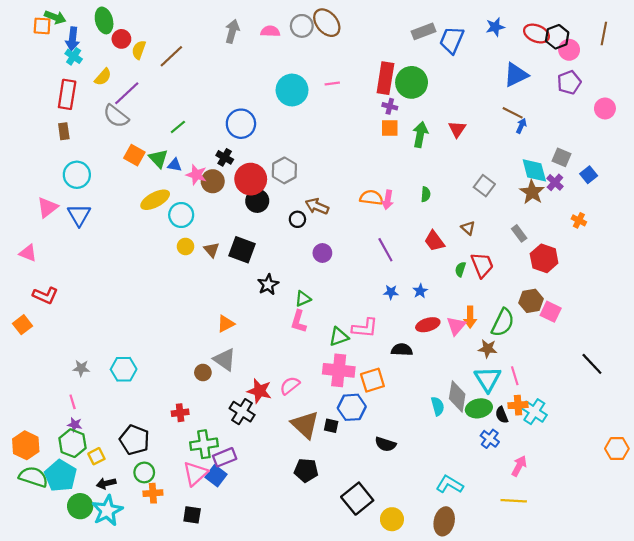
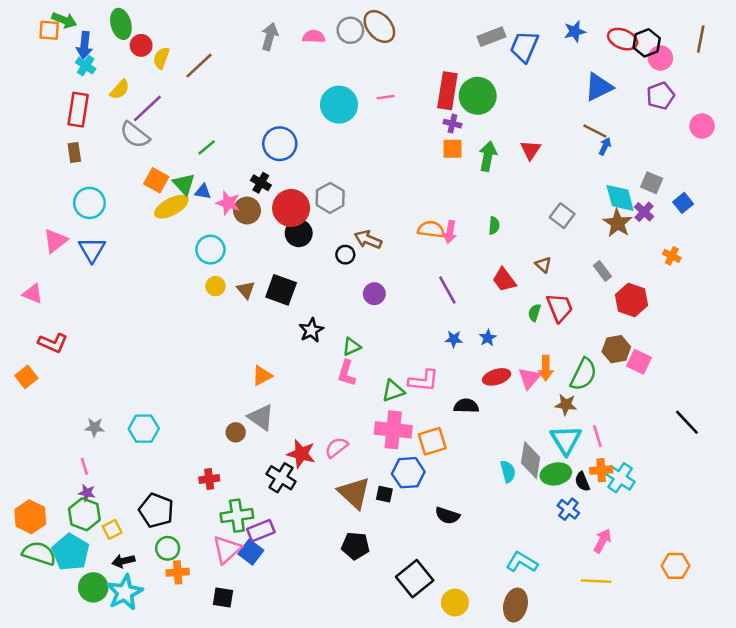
yellow ellipse: (155, 200) -> (171, 207), moved
orange hexagon: (617, 449) -> (676, 566), moved

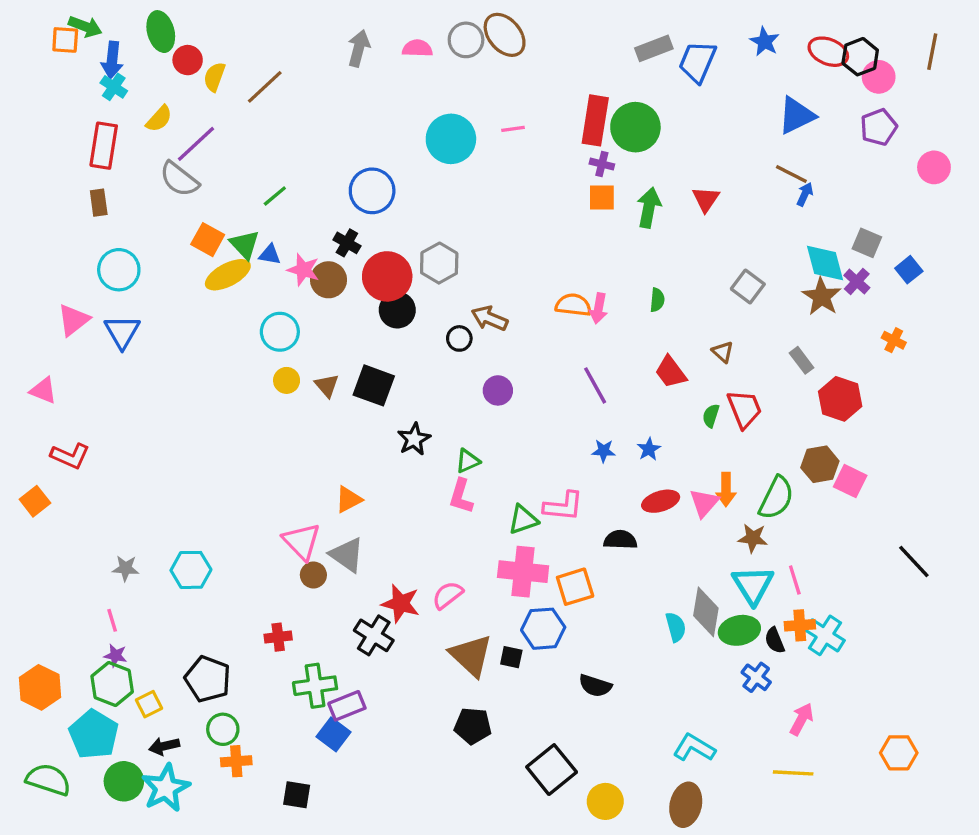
blue star: (575, 32) -> (765, 42), turned -30
pink triangle: (227, 550) -> (302, 541), moved, turned -32
green semicircle: (39, 553) -> (48, 780), moved

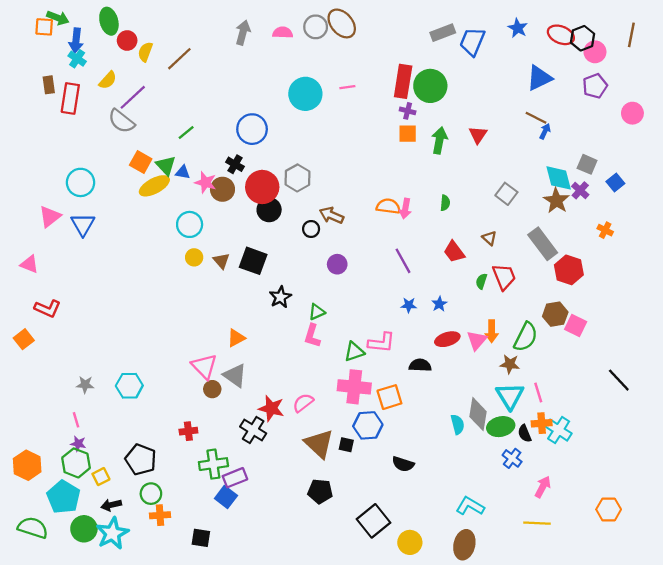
brown rectangle: (99, 203) -> (49, 85), moved
gray rectangle: (801, 360) -> (543, 244), size x1.8

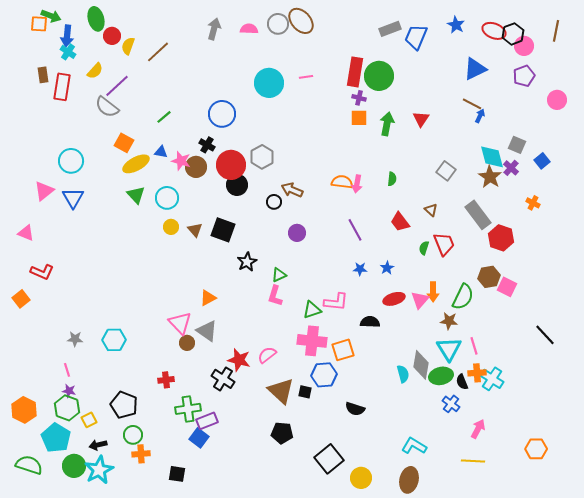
green triangle: (166, 165) -> (136, 195), moved

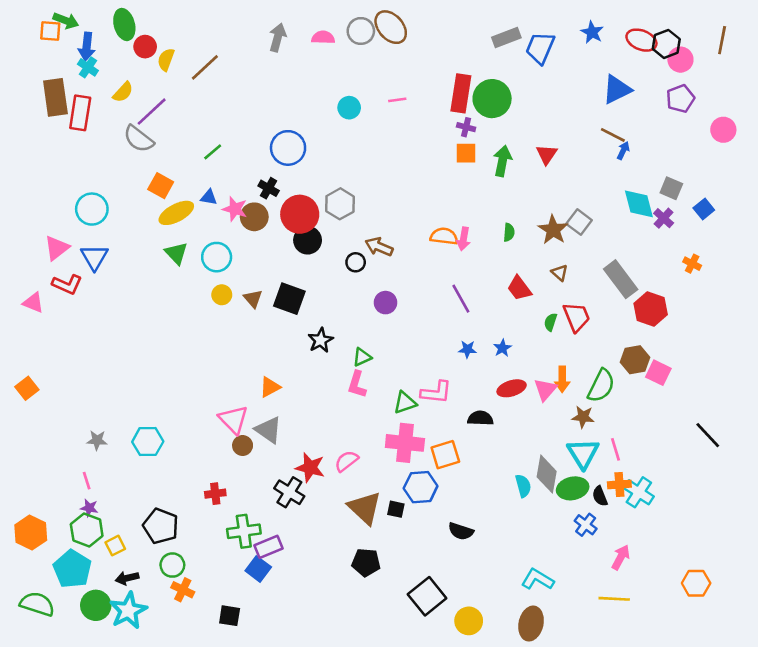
brown rectangle: (43, 75) -> (55, 97), size x1.8
cyan circle: (269, 83) -> (349, 108), size x0.6
brown star: (490, 177) -> (553, 230), moved
red L-shape: (42, 272) -> (67, 284), moved
orange cross: (141, 454) -> (183, 590), turned 30

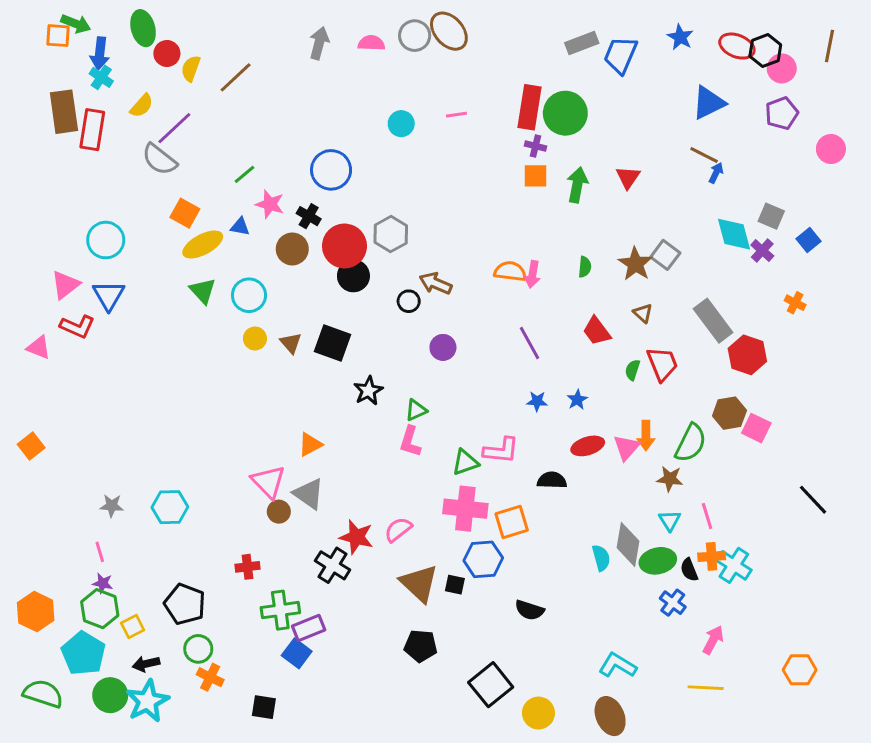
pink star: (235, 209) -> (270, 204), moved
cyan triangle: (583, 453) -> (670, 521), size x0.6
brown ellipse: (531, 624) -> (610, 716), turned -36

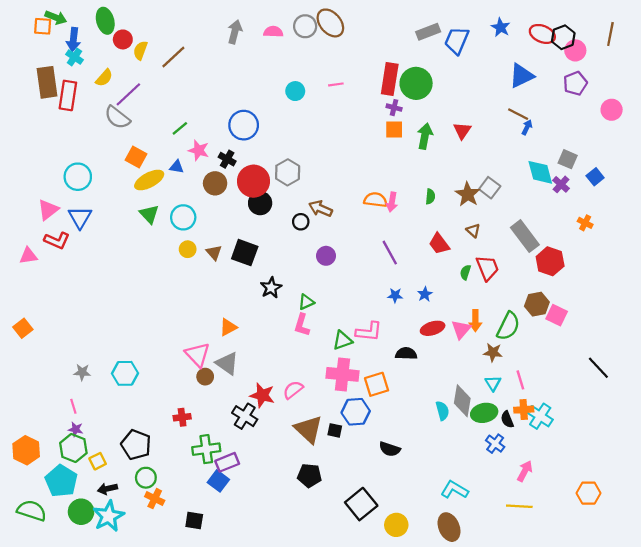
pink triangle: (39, 347) -> (28, 256), turned -30

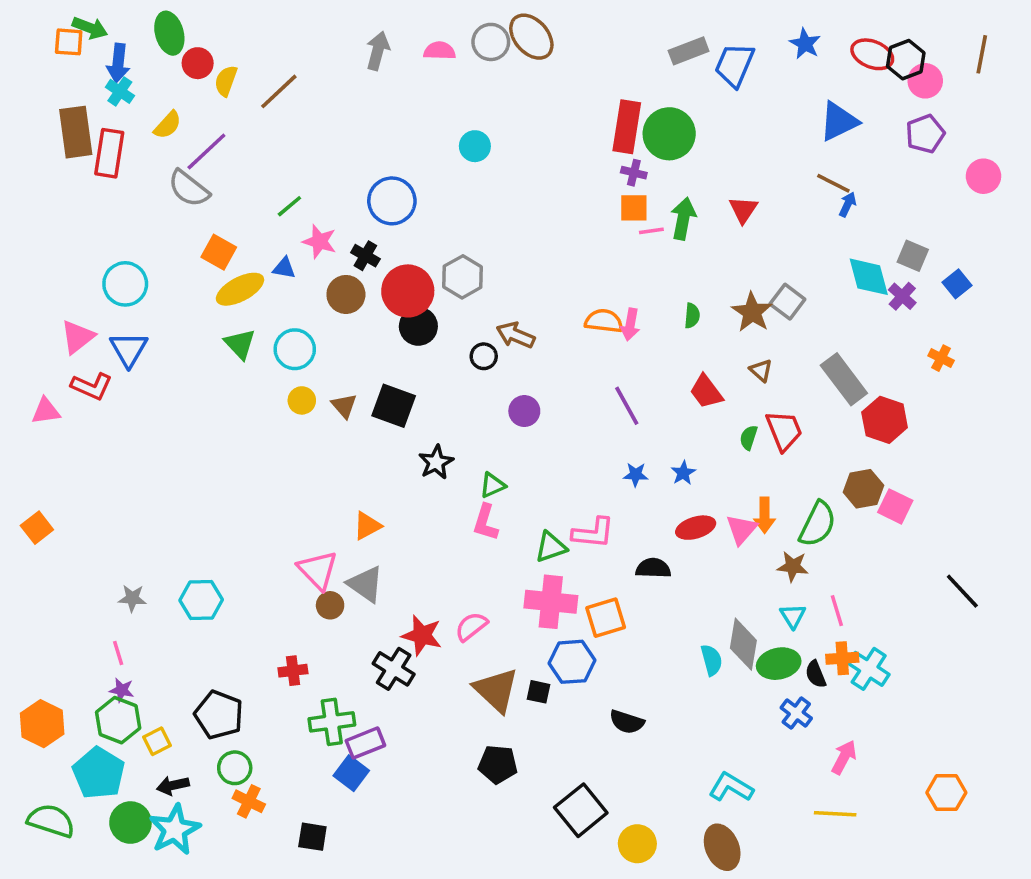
pink line: (336, 84) -> (651, 231), moved

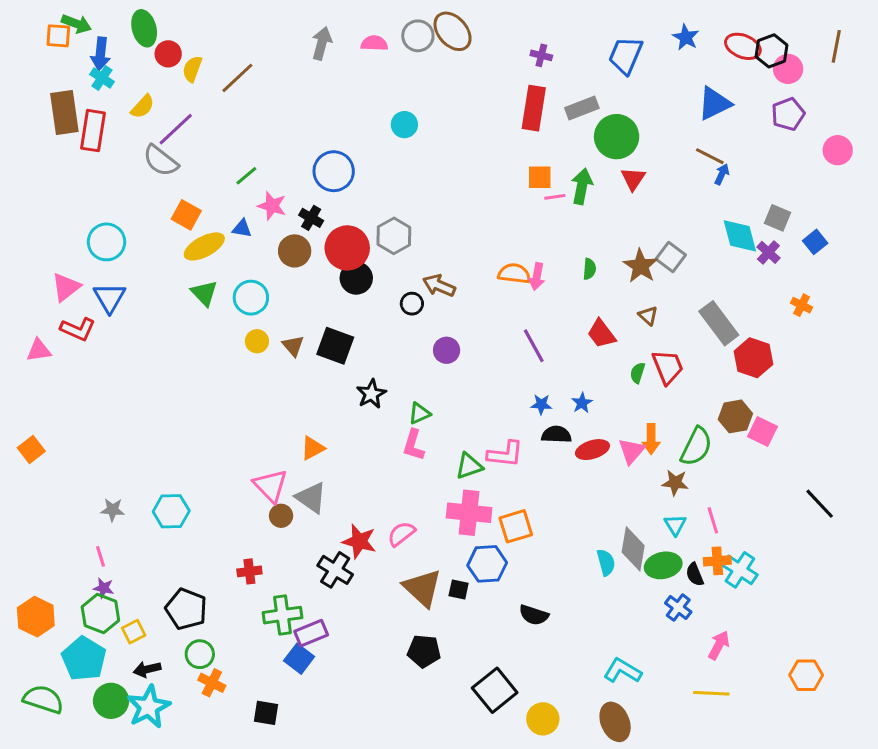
gray rectangle: (689, 51) -> (582, 108), moved
green circle: (669, 134) -> (617, 137), moved
purple cross: (634, 173) -> (541, 55), moved
black semicircle: (653, 568) -> (556, 435), moved

